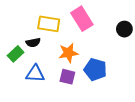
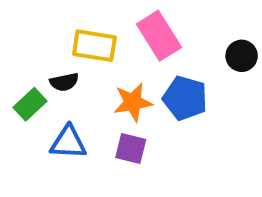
blue pentagon: (95, 69) -> (185, 98), moved

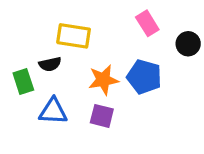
pink rectangle: (159, 36) -> (147, 23), moved, size x0.7
green rectangle: (30, 104) -> (23, 81), turned -65

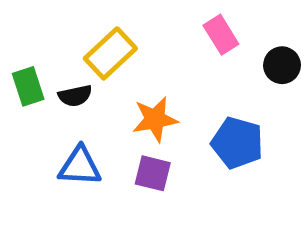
yellow rectangle: (74, 36) -> (110, 53), turned -52
blue pentagon: (144, 77) -> (237, 143), moved
green rectangle: (23, 81) -> (28, 86), moved

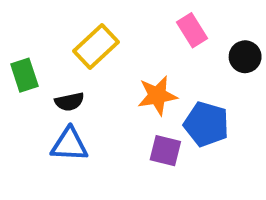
black semicircle: (75, 96) -> (69, 102), moved
orange star: (155, 119) -> (157, 96), moved
purple square: (153, 173) -> (165, 151), moved

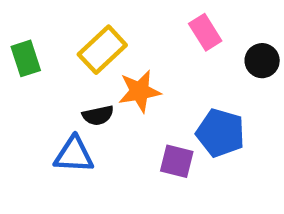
green rectangle: (24, 75) -> (26, 58), moved
orange star: (157, 96) -> (140, 91), moved
black semicircle: (69, 102) -> (98, 115), moved

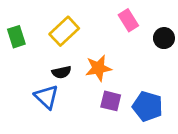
orange star: (140, 91) -> (98, 68), moved
blue pentagon: (220, 133) -> (148, 106), moved
blue triangle: (74, 155) -> (46, 97), turned 40

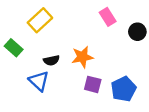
yellow rectangle: (64, 31) -> (40, 20), moved
green rectangle: (16, 37) -> (14, 48), moved, turned -30
blue pentagon: (148, 106) -> (124, 89), turned 30

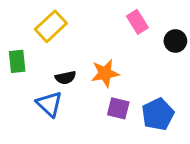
green rectangle: (14, 48) -> (17, 61), turned 42

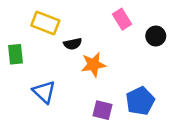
yellow rectangle: (51, 26) -> (45, 23), turned 64
black semicircle: (66, 78) -> (73, 44), moved
purple square: (118, 108) -> (103, 110), moved

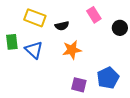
black semicircle: (73, 44) -> (62, 26), moved
blue triangle: (44, 92) -> (34, 50), moved

